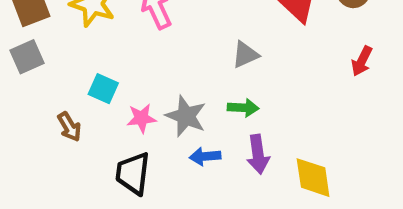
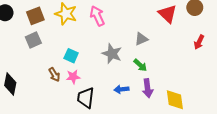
green arrow: (243, 108) -> (140, 65), turned 40
gray star: (186, 116) -> (112, 54), moved
pink star: (141, 118) -> (73, 77), moved

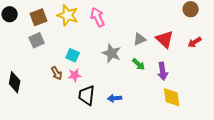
red triangle: (168, 14) -> (165, 39), moved
red arrow: (199, 42) -> (195, 42), turned 32
purple arrow: (148, 88) -> (163, 71), moved
blue arrow: (121, 89) -> (115, 98), moved

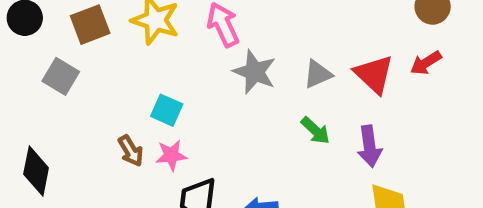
gray square: (37, 40) -> (61, 76), moved, turned -35
red arrow: (195, 42) -> (426, 63), moved
gray star: (112, 53) -> (255, 72), moved

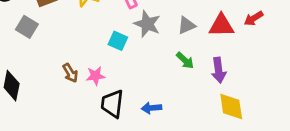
red triangle: (374, 74) -> (221, 25), turned -44
cyan square: (167, 110) -> (118, 41), moved

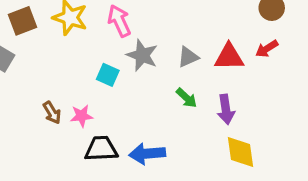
black trapezoid: (112, 104) -> (101, 149), turned 80
blue arrow: (151, 108) -> (147, 154), size x1.5

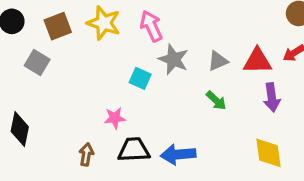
purple arrow: (226, 109) -> (272, 97), moved
brown arrow: (52, 113) -> (86, 154), moved, turned -140

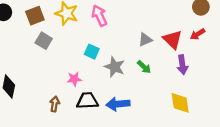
gray star: (173, 59) -> (115, 67), moved
red triangle: (257, 61) -> (172, 40), turned 45
gray square: (37, 63) -> (44, 41), moved

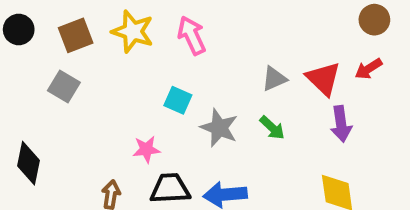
gray square: (44, 41) -> (64, 86), moved

